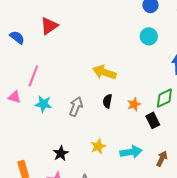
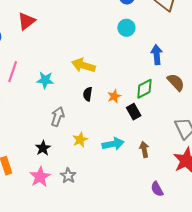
cyan star: (43, 104) -> (45, 80), moved
gray arrow: (76, 107) -> (58, 117), moved
brown arrow: (162, 159) -> (144, 149), turned -35

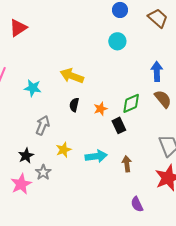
blue arrow: (157, 55) -> (157, 71), moved
gray star: (68, 176) -> (43, 172), moved

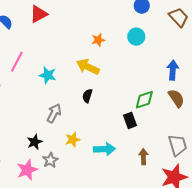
orange star: (101, 109) -> (98, 40), moved
brown arrow: (127, 164) -> (143, 157), moved

